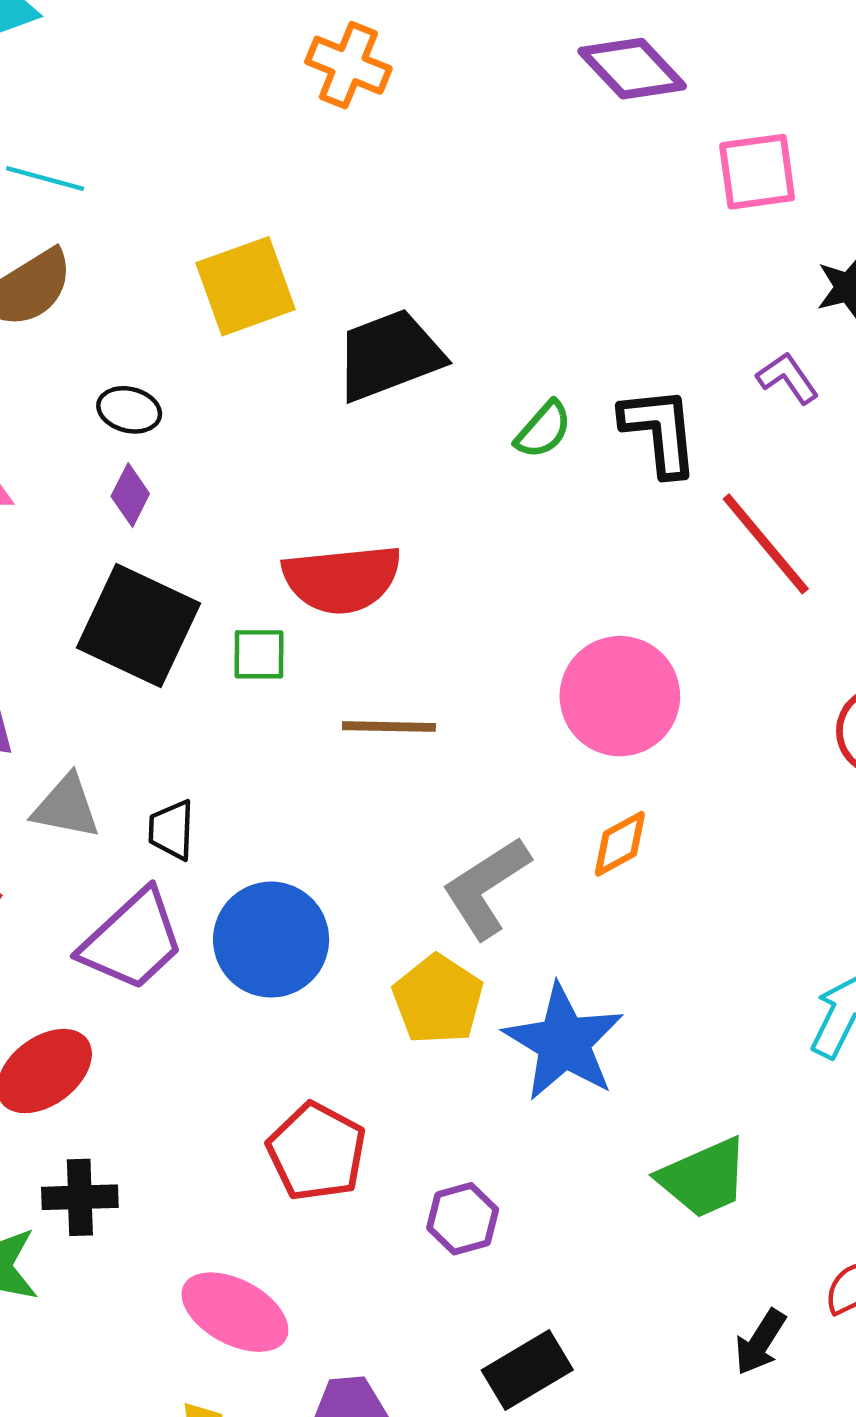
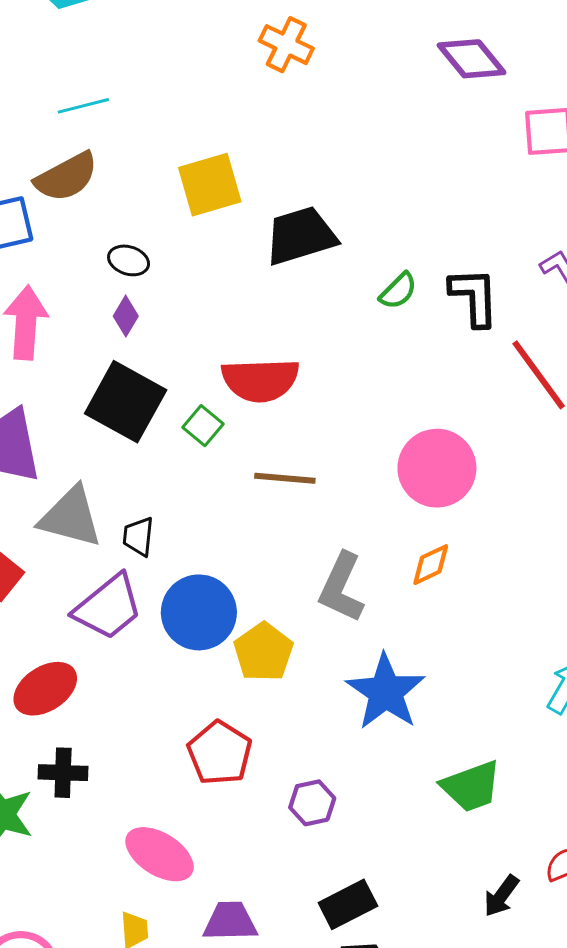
cyan line: (45, 178) -> (83, 106), turned -33
green square: (259, 654) -> (203, 426), turned 36
gray triangle: (66, 807) -> (71, 517), size x1.4
gray L-shape: (486, 888) -> (341, 587), turned -36
yellow pentagon: (438, 999) -> (264, 652), moved

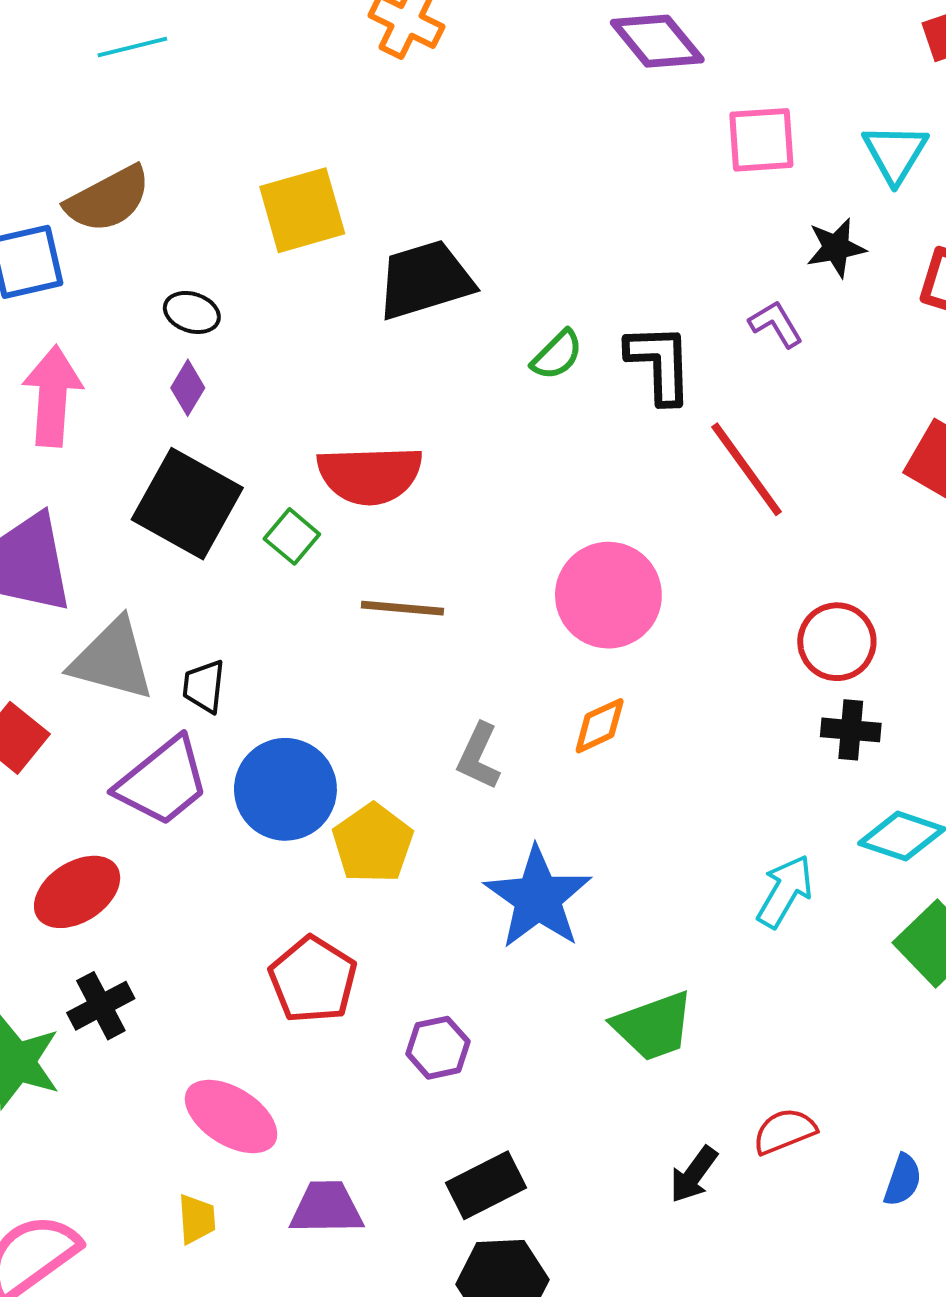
cyan line: (83, 106) -> (132, 47), moved
gray L-shape: (341, 587) -> (479, 756), size x0.7
black cross: (63, 773) -> (101, 1006), turned -30

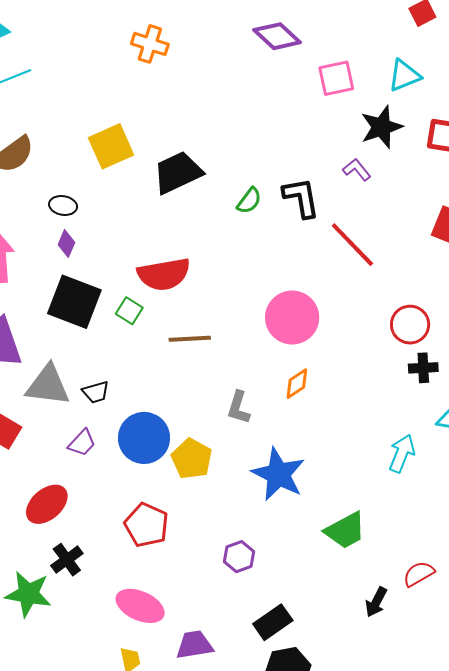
cyan triangle: (895, 153) -> (404, 75), turned 45
black star: (836, 248) -> (381, 127), size x1.4
black trapezoid: (204, 686) -> (96, 392), turned -104
purple trapezoid: (163, 782) -> (82, 443), size x0.6
red pentagon: (313, 980) -> (146, 525), moved

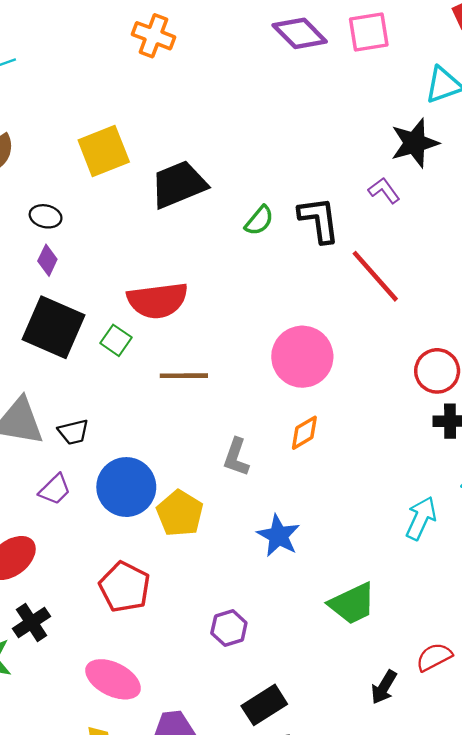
pink square: (336, 78) -> (369, 32), moved
blue star: (278, 474) -> (278, 536), size x0.7

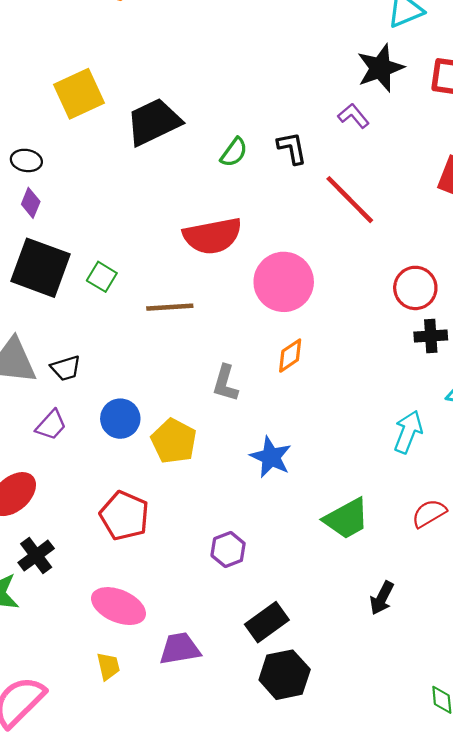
black L-shape: (319, 220) -> (292, 148), size x0.7
red semicircle: (158, 300) -> (212, 236), moved
blue circle: (126, 487) -> (120, 419), size x0.7
red semicircle: (434, 657) -> (429, 513), moved

